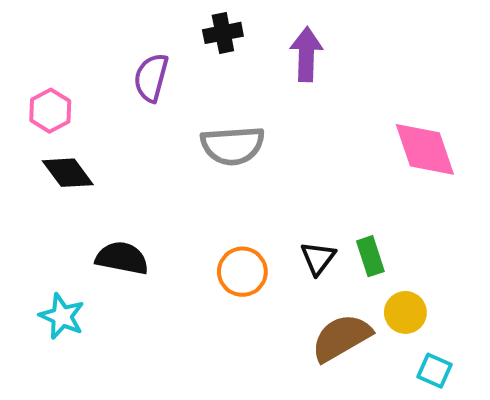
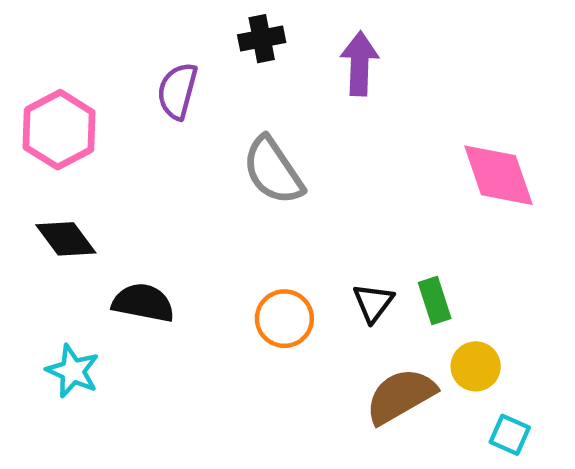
pink hexagon: (50, 111) -> (59, 130), size x1.5
gray semicircle: (233, 146) -> (273, 171), turned 60
black diamond: (68, 173) -> (66, 239), moved

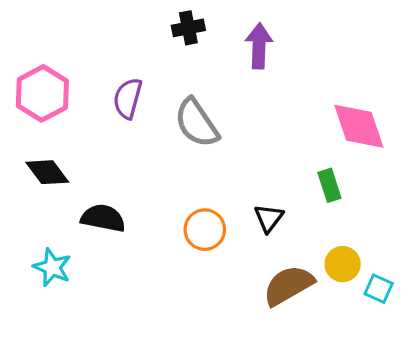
purple semicircle: (177, 91) -> (128, 98), moved
green rectangle: (435, 300) -> (329, 185), moved
cyan square: (510, 435) -> (379, 289), moved

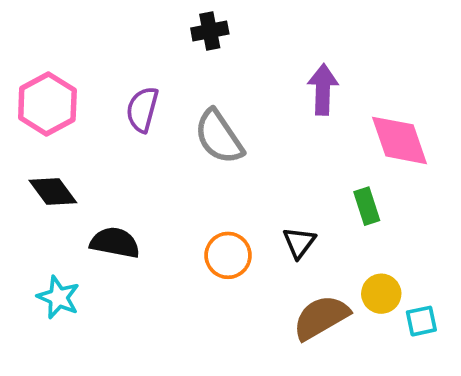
purple arrow: (259, 46) -> (323, 89), moved
cyan square: (379, 289) -> (421, 321), turned -36

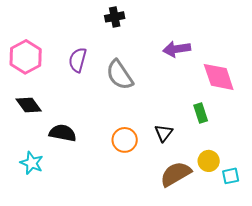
purple arrow: (323, 89) -> (177, 49), turned -100

